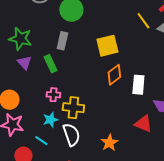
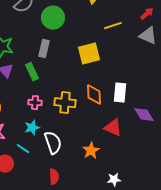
yellow line: (143, 21) -> (113, 26), moved, turned -72
orange diamond: (114, 75) -> (94, 95), moved, turned -55
yellow cross: (73, 108) -> (65, 103), moved
red triangle: (143, 124) -> (113, 128), moved

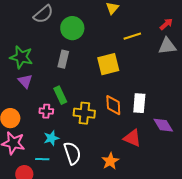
gray triangle: (148, 36) -> (167, 46), turned -30
green rectangle: (32, 72) -> (60, 95), moved
pink cross: (35, 103) -> (46, 111), moved
cyan line: (23, 149) -> (42, 159), turned -32

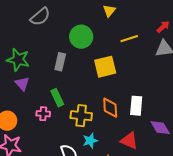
green circle: (72, 28) -> (81, 37), moved
cyan star: (51, 138) -> (90, 141), moved

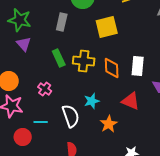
pink cross: (43, 114) -> (45, 89), moved, turned 32
yellow cross: (81, 116) -> (84, 61), moved

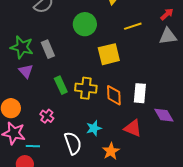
gray rectangle: (62, 22) -> (48, 49), moved, turned -36
cyan line: (41, 122) -> (33, 146), moved

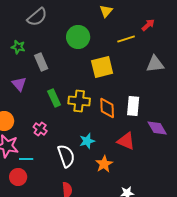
red arrow: (167, 14) -> (148, 25), moved
gray triangle: (168, 36) -> (155, 64), moved
green star: (22, 47) -> (18, 47), moved, size x0.6

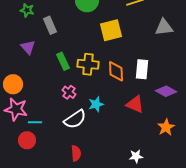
purple diamond: (157, 128) -> (166, 91), turned -30
pink cross: (40, 129) -> (69, 92), moved
white semicircle: (66, 156) -> (75, 119), turned 75
orange star: (104, 164) -> (166, 127), moved

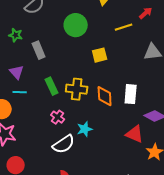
yellow square: (111, 30) -> (100, 55), size x0.7
red triangle: (135, 104) -> (135, 134), moved
cyan line: (35, 122) -> (20, 92), moved

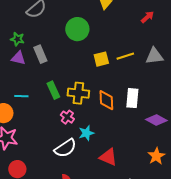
yellow line: (124, 27) -> (125, 56), moved
purple triangle: (17, 72) -> (18, 58), moved, turned -35
pink cross: (58, 117) -> (67, 117), moved
red triangle: (135, 134) -> (108, 157), moved

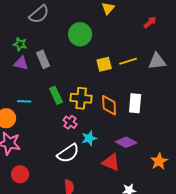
purple diamond: (156, 120) -> (126, 142), moved

